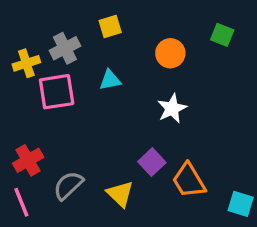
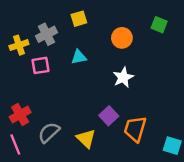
pink square: (57, 92) -> (40, 65), size x0.7
orange trapezoid: (189, 180) -> (135, 129), turned 48

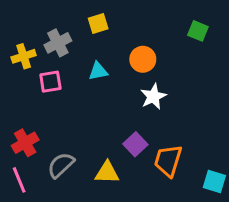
orange circle: (122, 38) -> (143, 59), moved
yellow triangle: (86, 138) -> (107, 173), turned -42

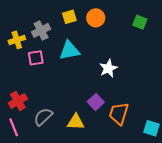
orange circle: (143, 59) -> (96, 18), moved
cyan triangle: (98, 71) -> (69, 50), size x1.5

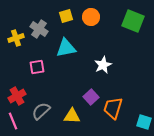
green square: (140, 22) -> (133, 21), size x1.6
gray cross: (41, 30) -> (39, 29), turned -30
pink square: (36, 58) -> (37, 67), moved

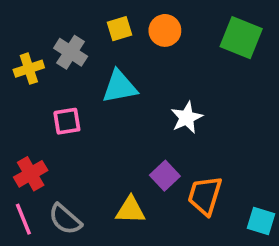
gray semicircle: (41, 111) -> (65, 219), moved, turned -96

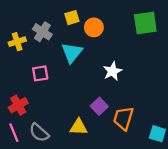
orange circle: (165, 30) -> (94, 27), moved
green square: (241, 38) -> (145, 23), turned -30
cyan triangle: (120, 87) -> (72, 53), turned -40

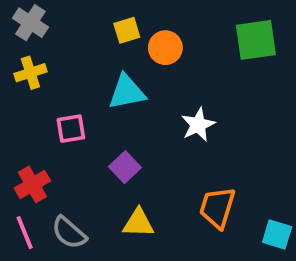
gray cross: (42, 32) -> (30, 23), moved
cyan triangle: (72, 53) -> (127, 92), turned 40
purple square: (99, 106) -> (125, 167), moved

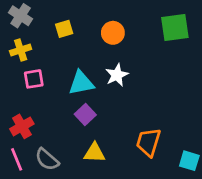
yellow square: (127, 30) -> (64, 29), moved
cyan triangle: (127, 92) -> (81, 83), moved
white star: (198, 125) -> (117, 75), moved
pink square: (71, 129) -> (34, 79), moved

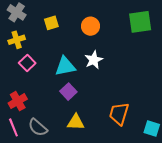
pink square: (34, 79) -> (27, 63), turned -35

